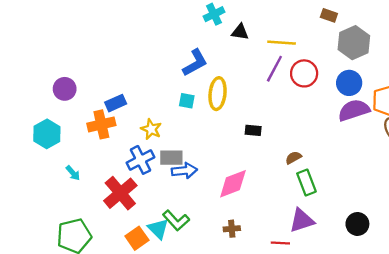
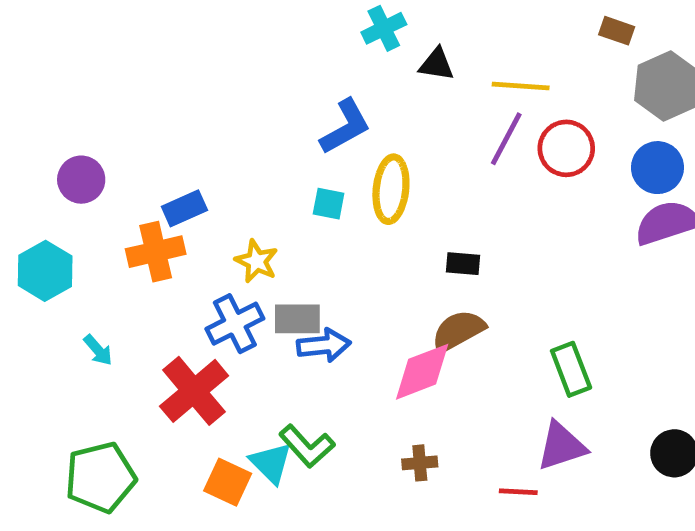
brown semicircle: (293, 158) -> (458, 331), moved, size x1.6
orange square: (137, 238) -> (228, 482), turned -30

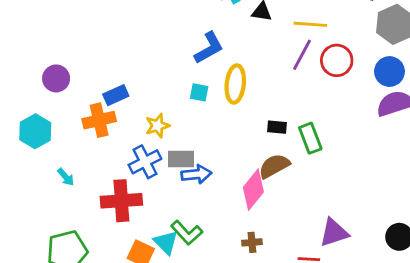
yellow star: (256, 261) -> (157, 126), turned 30
green rectangle: (571, 369) -> (310, 138), moved
pink diamond: (422, 372) -> (253, 190), turned -30
red cross: (194, 391) -> (121, 201), turned 36

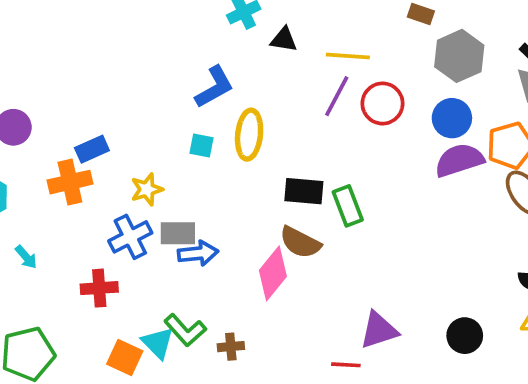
black rectangle: (277, 127) -> (304, 191), size x1.5
brown semicircle: (274, 166) -> (300, 242), turned -124
red cross: (121, 201) -> (99, 288), size x0.7
brown cross: (252, 242) -> (231, 347), moved

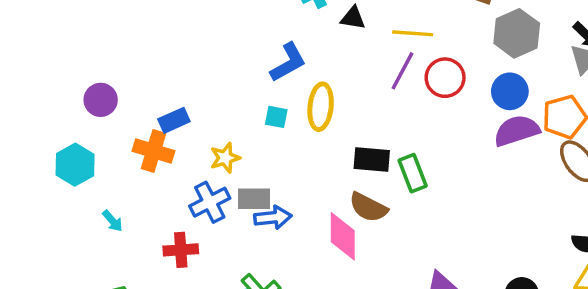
orange cross: (70, 182) -> (153, 151), turned 30
pink diamond: (273, 273) -> (343, 236), turned -39

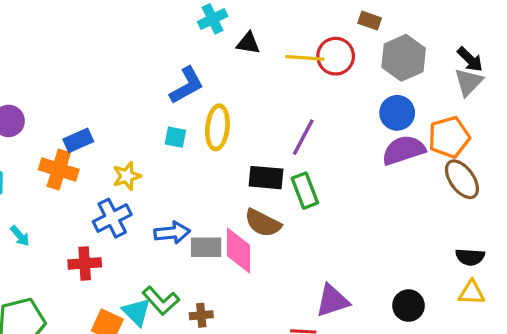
purple line: (402, 71) -> (303, 137), moved
red circle: (445, 78) -> (336, 56), moved
gray rectangle: (254, 199) -> (206, 247), moved

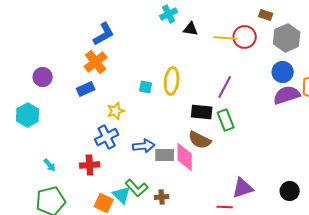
blue L-shape: (187, 85) -> (104, 34), moved
orange cross: (59, 170) -> (96, 62), moved, turned 35
cyan arrow: (20, 236) -> (50, 165), moved

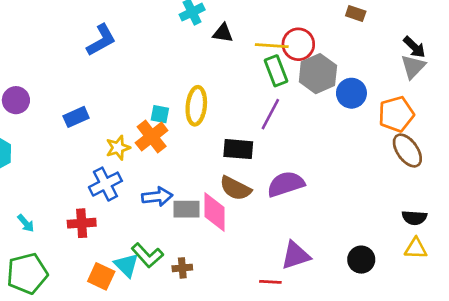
brown rectangle: (266, 15) -> (356, 13), moved
gray hexagon: (287, 38) -> (318, 74), moved
orange cross: (96, 62) -> (152, 137), moved
purple semicircle: (287, 95) -> (286, 184), moved
green rectangle: (226, 120) -> (276, 71), moved

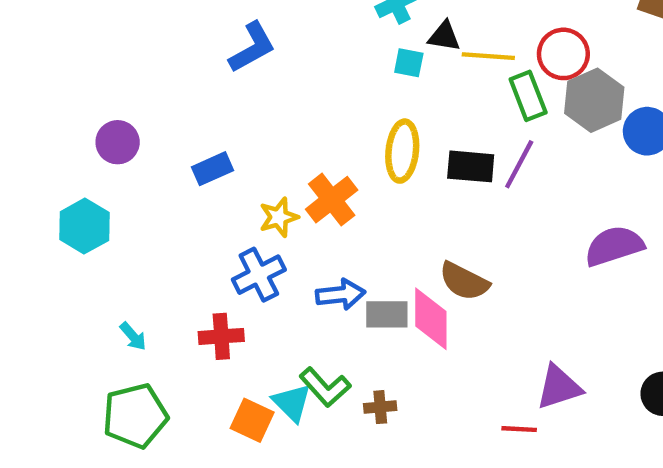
yellow line: (272, 46) -> (488, 56), moved
cyan square: (160, 114) -> (409, 63), moved
black rectangle: (238, 149) -> (471, 166), moved
purple semicircle: (286, 184) -> (614, 246), moved

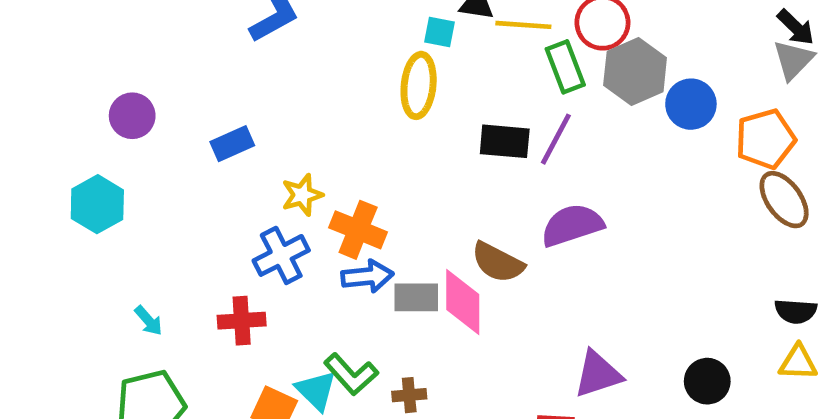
yellow ellipse: (402, 151) -> (419, 85), moved
orange cross: (332, 200) -> (358, 230), moved, turned -30
purple semicircle: (614, 246) -> (572, 225), moved

